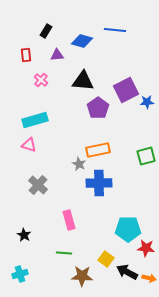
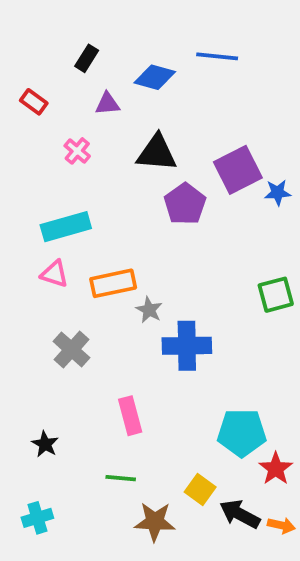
red rectangle: (26, 55) -> (34, 102), moved, turned -48
orange rectangle: (98, 150) -> (113, 283), moved
red star: (146, 248) -> (276, 469), turned 30

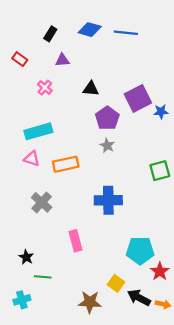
blue diamond: (155, 77) -> (90, 30), moved
black triangle: (157, 153) -> (91, 89), size x0.7
gray star: (149, 310) -> (107, 146), moved
green line: (121, 478) -> (43, 277), moved

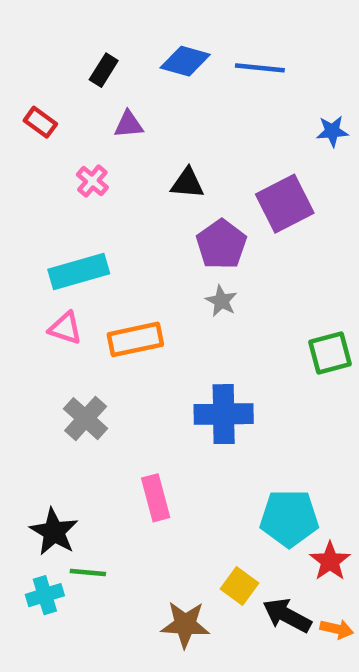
blue star: (161, 112) -> (332, 131), moved
black star: (26, 257) -> (54, 532), size x1.5
cyan cross: (22, 300) -> (45, 595), moved

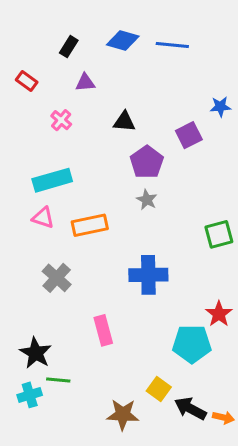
blue star: (332, 131) -> (220, 107), moved
purple square: (285, 204) -> (189, 135), size x0.7
red star: (330, 561) -> (219, 314), moved

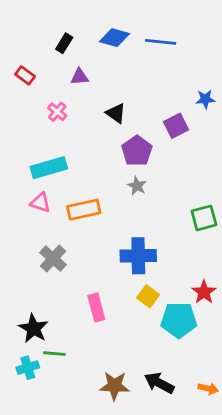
black triangle: (124, 122) -> (116, 113), turned 30
yellow square: (159, 389) -> (148, 296), moved
black arrow: (190, 408) -> (159, 383), moved

